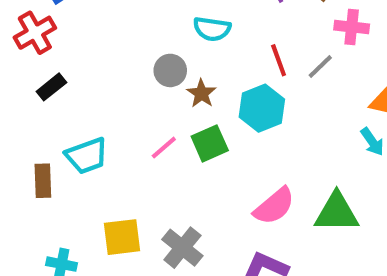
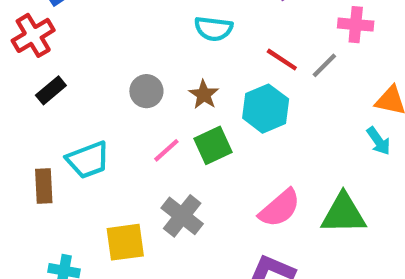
red line: (279, 60) -> (282, 60), turned -36
gray circle: (170, 70) -> (146, 91), moved
gray cross: (182, 248) -> (182, 216), moved

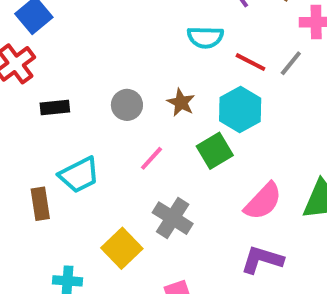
cyan semicircle: (213, 29) -> (205, 37), moved
black rectangle: (51, 90) -> (55, 107), moved, turned 40
green square: (213, 145) -> (215, 151), moved
yellow square: (125, 242) -> (122, 248), turned -30

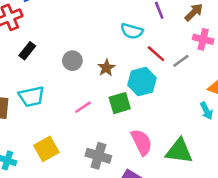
black rectangle: (55, 107) -> (27, 51), turned -60
pink line: (151, 158) -> (83, 107), moved
pink semicircle: (263, 201) -> (142, 142), turned -84
gray cross: (173, 218) -> (98, 156), moved, turned -30

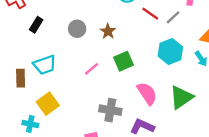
cyan hexagon: (142, 82) -> (170, 52), moved
yellow square: (46, 149) -> (48, 104), moved
green triangle: (179, 151) -> (181, 97), turned -35

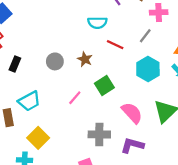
red line: (150, 14) -> (115, 45), moved

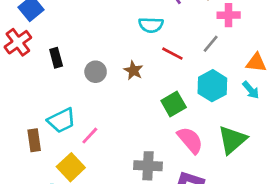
black rectangle: (15, 64) -> (56, 58), moved, turned -40
green square: (104, 86) -> (174, 104), moved
pink line: (75, 98) -> (90, 136), moved

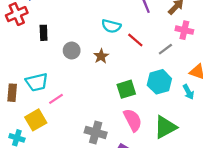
cyan semicircle: (151, 25) -> (111, 26), moved
red line: (172, 54) -> (135, 40), moved

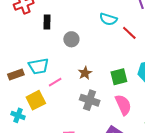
brown star: (101, 56) -> (85, 73), moved
brown rectangle: (12, 93) -> (16, 74), turned 63
gray cross: (96, 132) -> (90, 100), moved

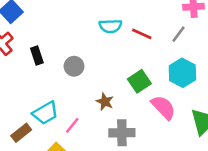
green square: (119, 77) -> (139, 81), moved
pink semicircle: (123, 105) -> (163, 107), moved

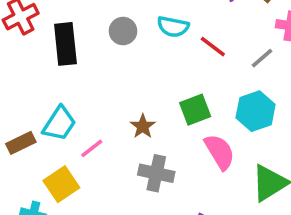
black rectangle: (37, 56) -> (65, 44), size x1.6
gray circle: (74, 66) -> (123, 31), moved
cyan trapezoid: (45, 113) -> (59, 124), turned -40

